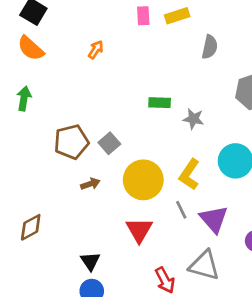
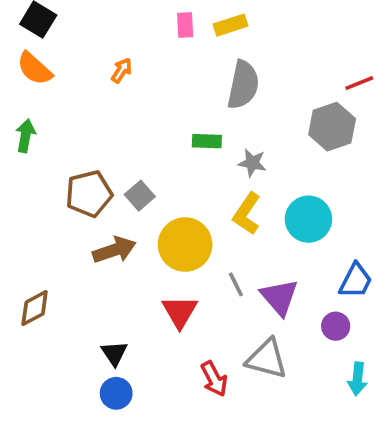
gray semicircle: (210, 47) -> (243, 85), moved, size x1.5
yellow L-shape: (189, 174) -> (247, 214), moved
brown arrow: (90, 184) -> (114, 250), size x1.6

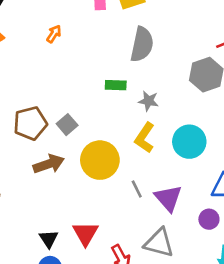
red triangle: (180, 312) -> (85, 234), moved

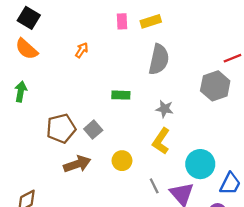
green rectangle: (116, 85) -> (121, 95), moved
cyan circle: (189, 142) -> (200, 164), moved
yellow circle: (100, 160) -> (122, 161), size x0.6

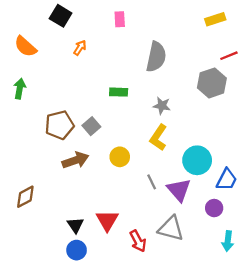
black square: (29, 18) -> (61, 16), moved
yellow rectangle: (151, 21) -> (215, 19), moved

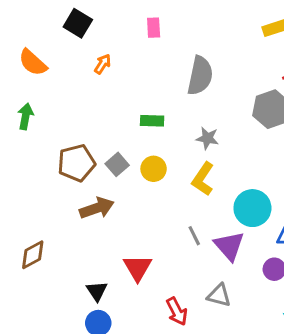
yellow circle: (120, 157) -> (154, 169), moved
red triangle: (107, 221) -> (138, 268), moved
gray triangle: (171, 229) -> (219, 295), size x0.7

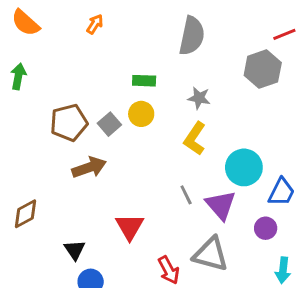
yellow circle: (154, 169) -> (141, 114), moved
black triangle: (97, 291) -> (75, 250), moved
gray triangle: (219, 295) -> (211, 254), size x1.5

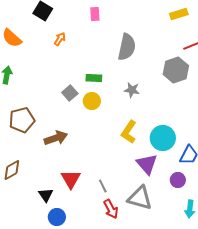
brown pentagon: (69, 123) -> (22, 120), moved
gray square: (109, 124) -> (70, 93), moved
yellow L-shape: (195, 139) -> (129, 132), moved
gray line: (186, 195) -> (103, 186), moved
red triangle: (130, 227) -> (71, 179), moved

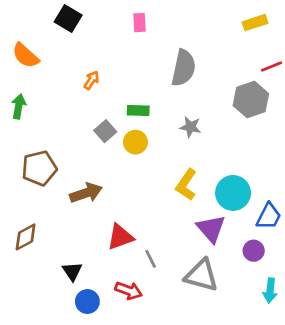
orange arrow: (60, 39) -> (91, 80), moved
red triangle: (71, 179) -> (120, 237), moved, turned 40
red arrow: (111, 209) -> (129, 291), moved, turned -42

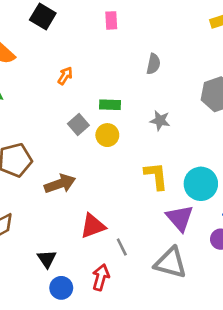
gray semicircle: (184, 68) -> (153, 64), size x0.6
yellow L-shape: (186, 185) -> (156, 176), turned 140
red arrow: (129, 291) -> (101, 277), turned -95

